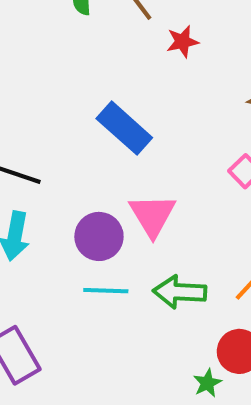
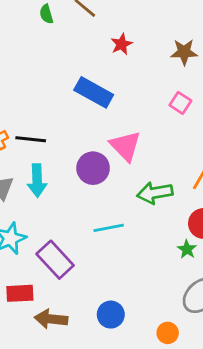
red star: (182, 42) -> (121, 44), moved
cyan line: (106, 291) -> (109, 228), moved

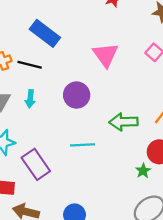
blue rectangle: (94, 92) -> (45, 33), moved
pink triangle: (125, 146) -> (106, 55), moved
cyan arrow: (37, 181) -> (30, 99), size x0.7

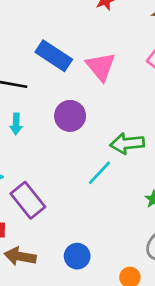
blue rectangle: (45, 33) -> (54, 56), moved
cyan line: (83, 145) -> (99, 173), moved, turned -40

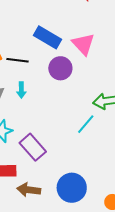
purple circle: (70, 116) -> (60, 68), moved
blue circle: (77, 256) -> (72, 188), size x1.5

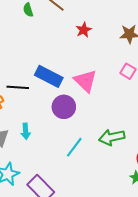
black line: (17, 60) -> (18, 87), moved
cyan line: (86, 124) -> (74, 147), moved

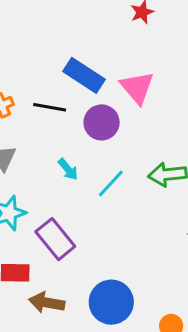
black line: (18, 87) -> (50, 107), moved
cyan arrow: (26, 131) -> (68, 169), moved, turned -42

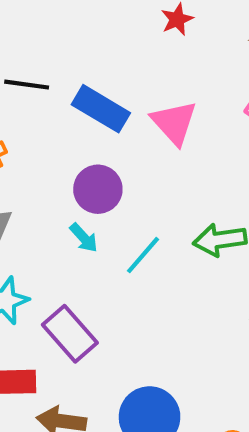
black line: (50, 107) -> (27, 85), moved
purple circle: (102, 122) -> (98, 189), moved

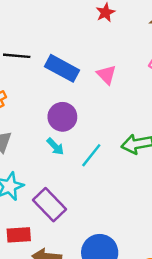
pink triangle: (174, 123) -> (106, 75), size x0.7

